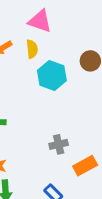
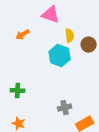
yellow semicircle: (32, 49) -> (70, 36), moved

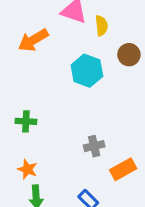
orange arrow: (23, 35) -> (33, 40), size x1.5
yellow semicircle: (70, 36) -> (101, 26), moved

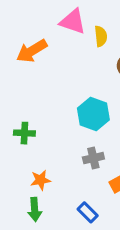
cyan hexagon: (87, 71) -> (93, 114), moved
orange star: (27, 169) -> (41, 180), moved, turned -30

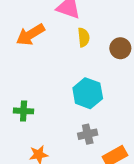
yellow semicircle: (101, 36) -> (84, 37), moved

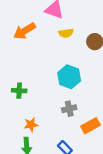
yellow semicircle: (84, 37) -> (66, 33), turned 88

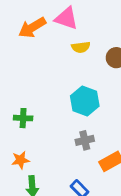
orange arrow: (24, 31) -> (32, 27), moved
orange star: (31, 125) -> (20, 160), moved

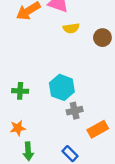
cyan hexagon: (85, 101) -> (62, 87), moved

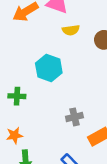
cyan hexagon: (62, 87) -> (49, 68), moved

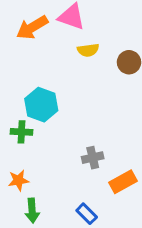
cyan hexagon: (49, 68) -> (41, 105), moved

